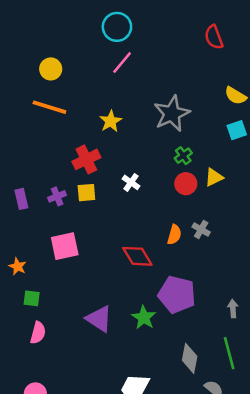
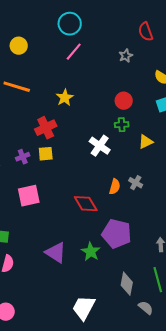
yellow circle: (51, 69) -> (19, 46), moved
gray star: (172, 114) -> (126, 56), moved, size x0.5
green cross: (183, 156) -> (122, 125), turned 32
white cross: (131, 182) -> (100, 146), moved, size x1.5
red circle: (186, 184) -> (124, 101), moved

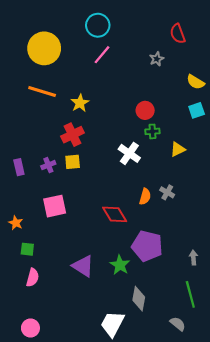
yellow circle: (19, 46) -> (44, 48), size x1.8
yellow star: (65, 98) -> (80, 103), moved
red circle: (124, 101) -> (145, 110), moved
gray diamond: (127, 284) -> (139, 299), moved

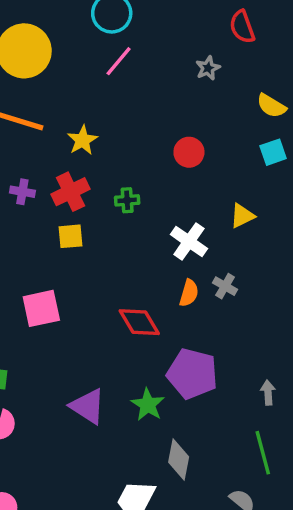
green cross: (152, 131) -> (127, 200), moved
white cross: (129, 153) -> (189, 241), moved
purple cross: (48, 165) -> (22, 192), moved, turned 32

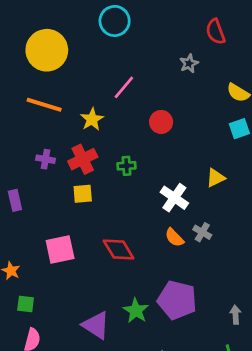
pink line: (119, 61) -> (124, 87), moved
red circle: (189, 152) -> (161, 122), moved
orange semicircle: (189, 293) -> (174, 238), turned 120
red diamond: (139, 322) -> (119, 250), moved
green star: (148, 405) -> (136, 311), moved

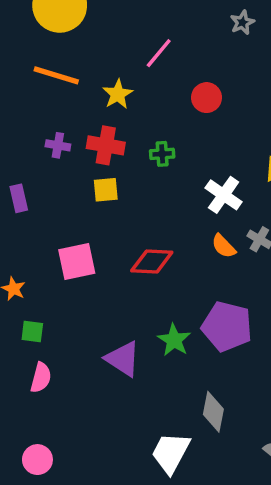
red cross: (83, 159) -> (106, 145), turned 36
red diamond: (119, 250) -> (152, 261), turned -56

